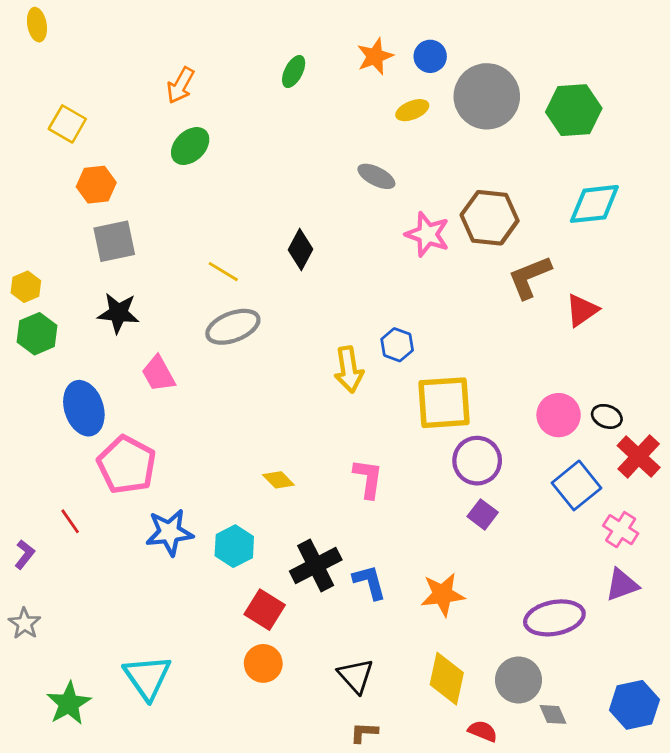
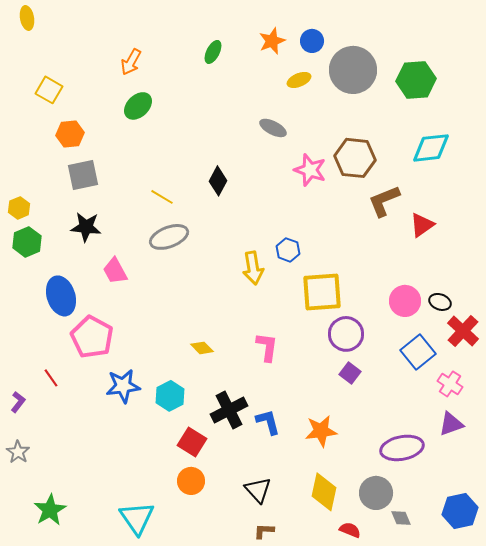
cyan triangle: (147, 677) -> (137, 518), moved

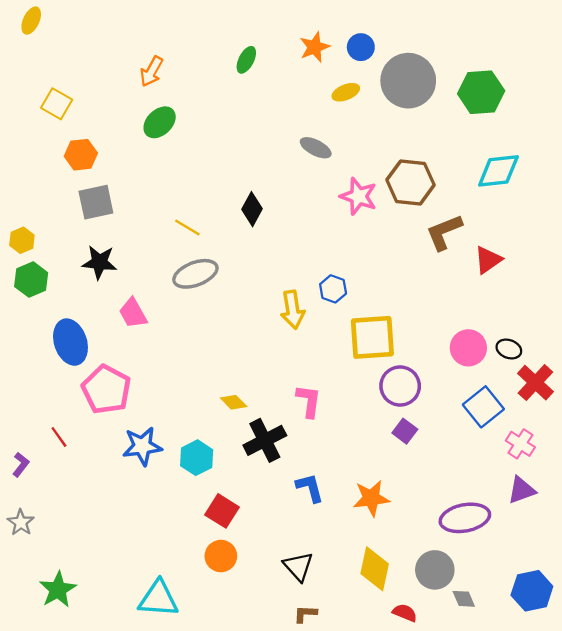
yellow ellipse: (27, 18) -> (31, 21), turned 35
black cross: (229, 410) -> (265, 440), moved
cyan triangle: (137, 518) -> (158, 599), turned -51

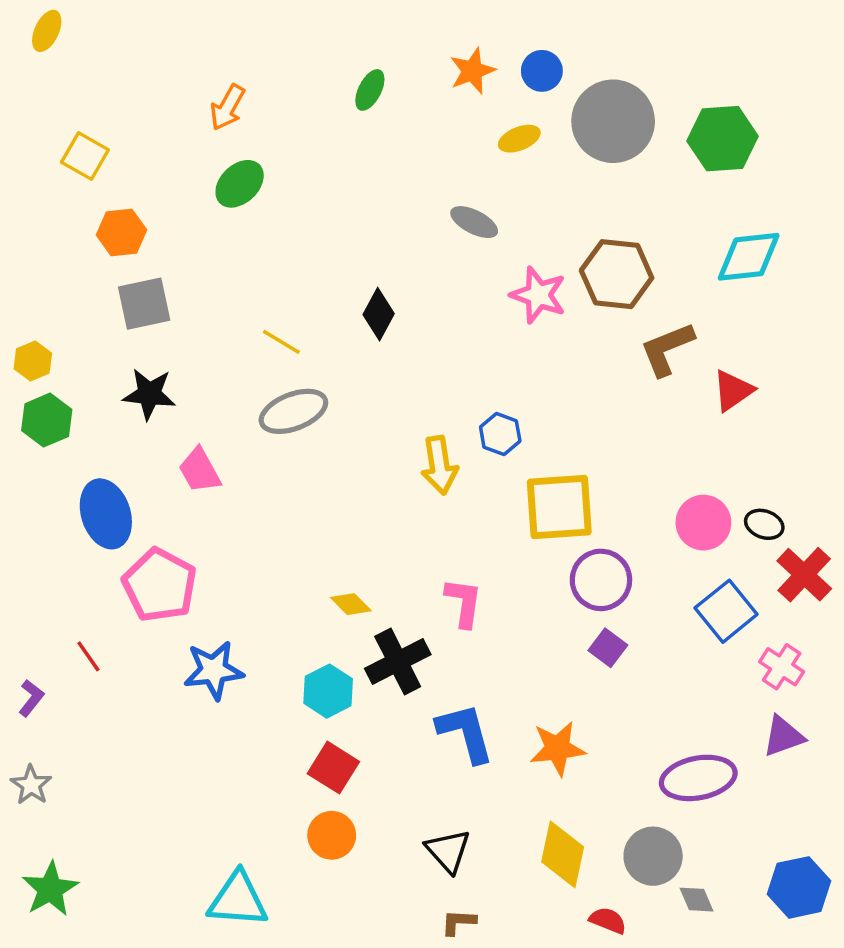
cyan hexagon: (197, 458) -> (328, 691), moved
blue L-shape: (310, 488) -> (465, 733), size x1.4
green star: (58, 590) -> (50, 889), moved

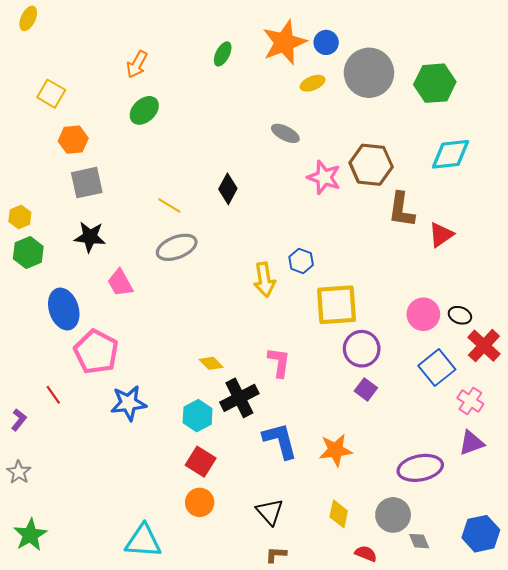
orange star: (472, 71) -> (284, 42), size x1.6
brown L-shape: (667, 349) -> (401, 210), turned -60
yellow diamond: (563, 854) -> (339, 514), size x0.7

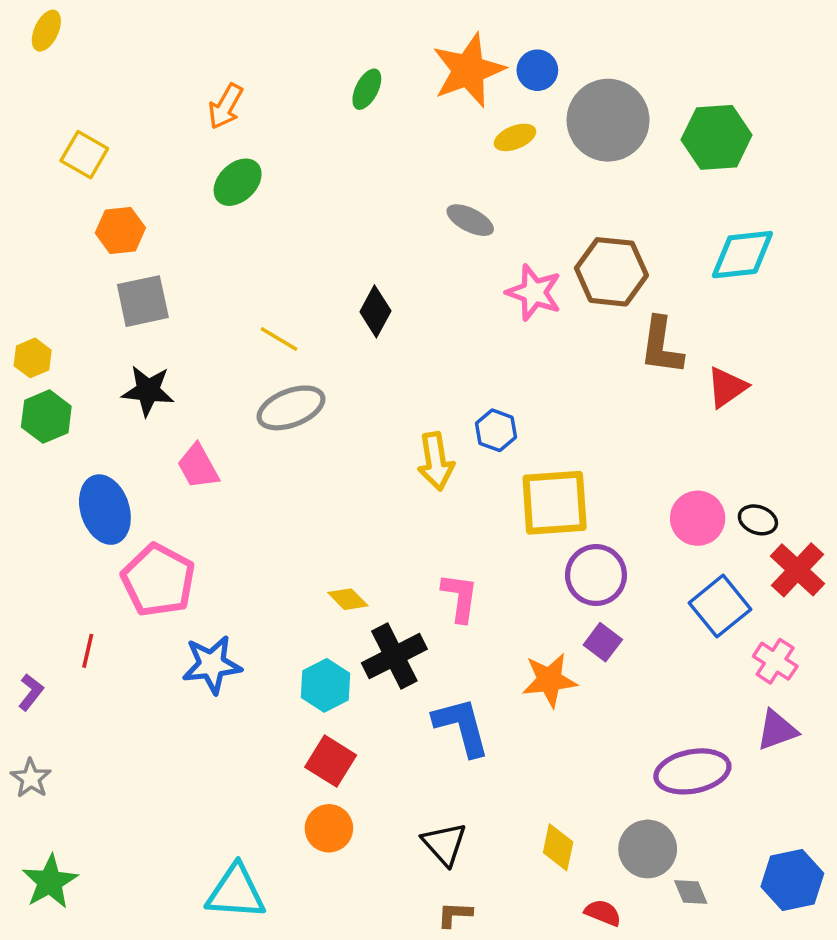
red line: (53, 395) -> (88, 651), turned 48
orange star: (336, 450) -> (549, 680), moved

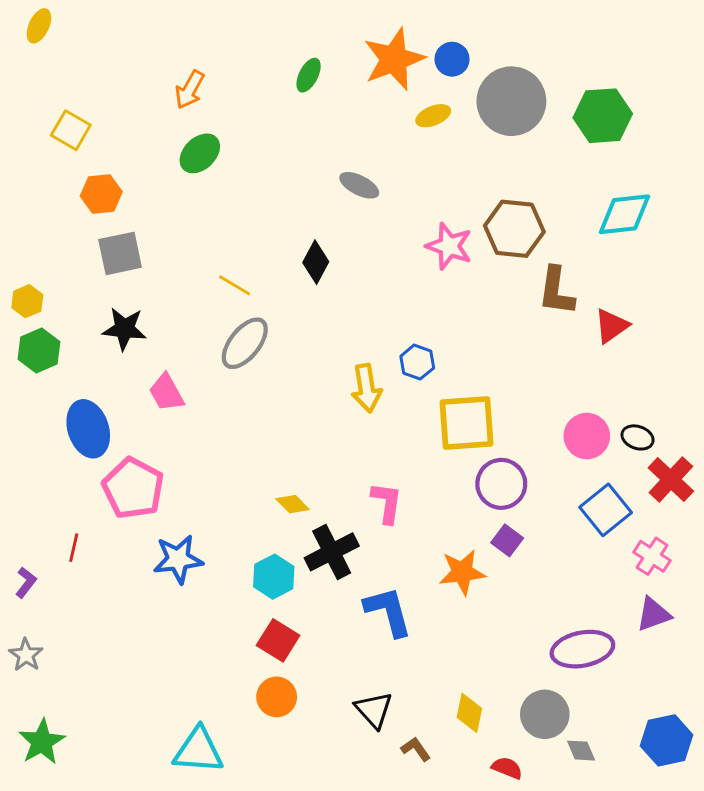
gray ellipse: (470, 220) -> (359, 185), moved
gray ellipse: (291, 408) -> (245, 343), turned -30
brown L-shape: (455, 914) -> (416, 749), moved, turned 52

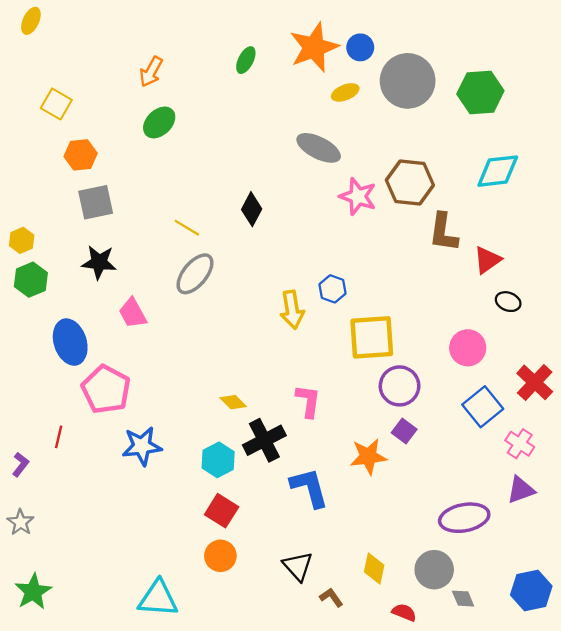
gray ellipse: (359, 185) -> (319, 148), moved, size x1.4
black ellipse: (638, 437) -> (508, 302), moved

